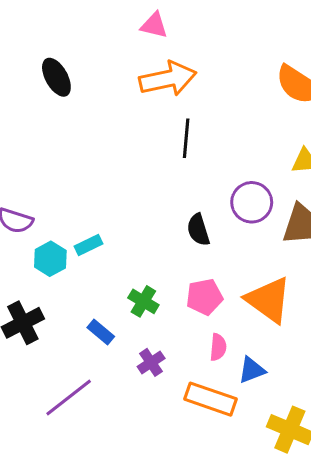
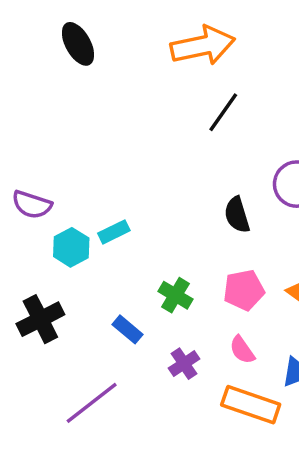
black line: (186, 138) -> (223, 112), turned 30
pink semicircle: (218, 347) -> (242, 350), moved, turned 140

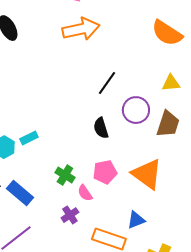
black line: (223, 112) -> (107, 83), moved
blue rectangle: (128, 329) -> (20, 193), moved, size x1.5
pink semicircle: (242, 350) -> (85, 193), moved

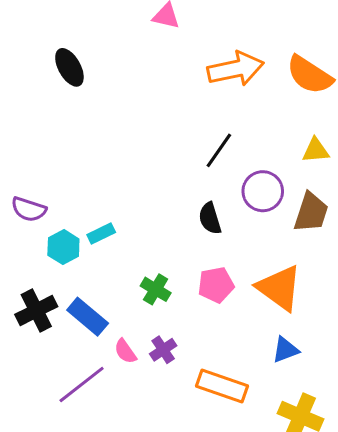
orange arrow: (81, 29) -> (236, 69), moved
pink semicircle: (85, 193) -> (125, 351), moved
blue triangle: (136, 220) -> (285, 350), moved

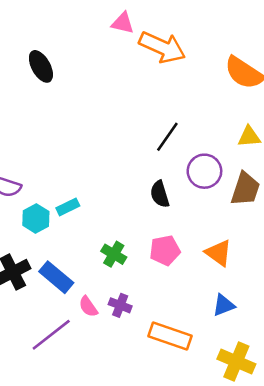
orange arrow: (236, 69) -> (162, 47), moved, turned 36
orange triangle: (279, 288) -> (219, 253), size x0.7
purple cross: (163, 350) -> (120, 305), turned -35

